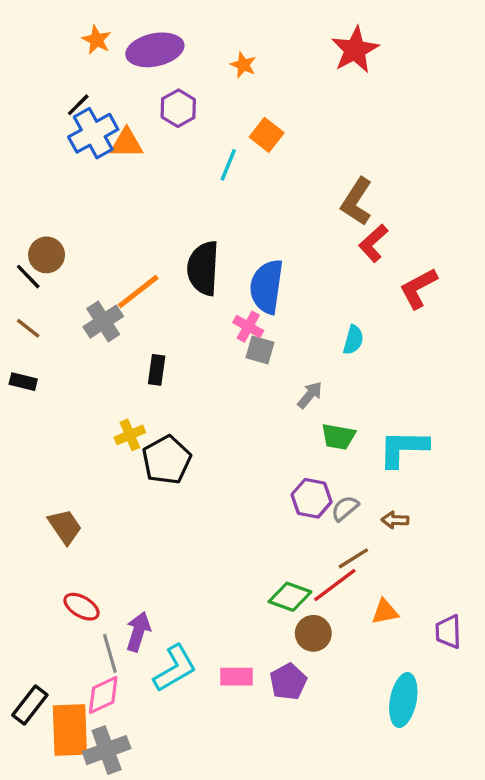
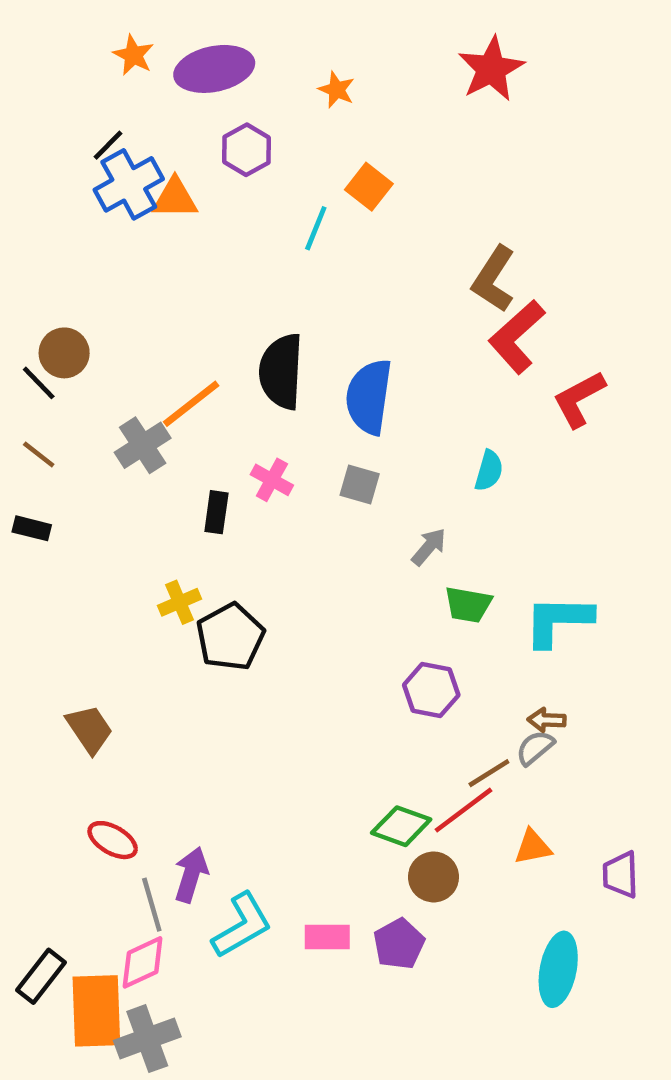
red L-shape: (373, 243) -> (517, 337), size x1.4
pink cross: (248, 327) -> (272, 480), moved
gray semicircle: (345, 508) -> (535, 748), moved

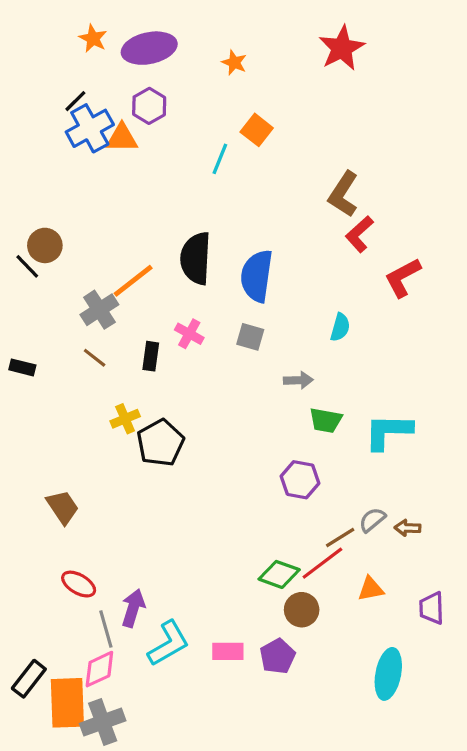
purple hexagon: (246, 150) -> (149, 106), moved
red L-shape: (517, 337) -> (359, 234), size x0.7
brown line: (39, 454) -> (95, 358), moved
gray arrow: (429, 547) -> (298, 380), turned 48
brown arrow: (547, 720) -> (408, 528), moved

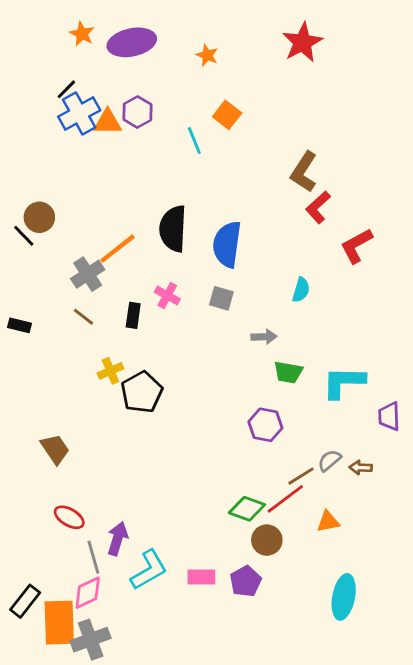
purple hexagon: (149, 106) -> (137, 112), moved
cyan line: (220, 159) -> (194, 140), turned -44
purple trapezoid: (432, 608) -> (389, 416), moved

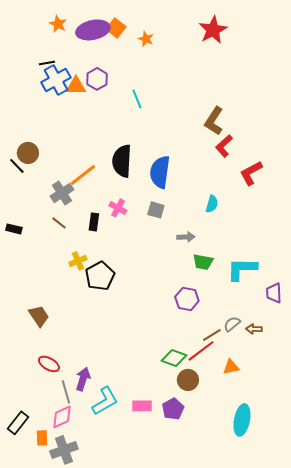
black line: (66, 89) -> (47, 63), turned 35
orange square: (227, 115) -> (116, 28), moved
orange rectangle: (59, 623) -> (42, 438), size x0.5

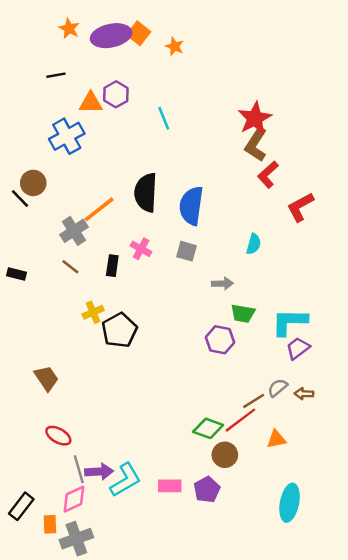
red star: (213, 30) -> (255, 118), moved
blue cross: (56, 80) -> (67, 136), moved
purple trapezoid: (274, 293) -> (298, 348), moved, turned 55
purple hexagon: (187, 299) -> (220, 340), moved
purple arrow: (83, 379) -> (99, 472), moved, turned 70

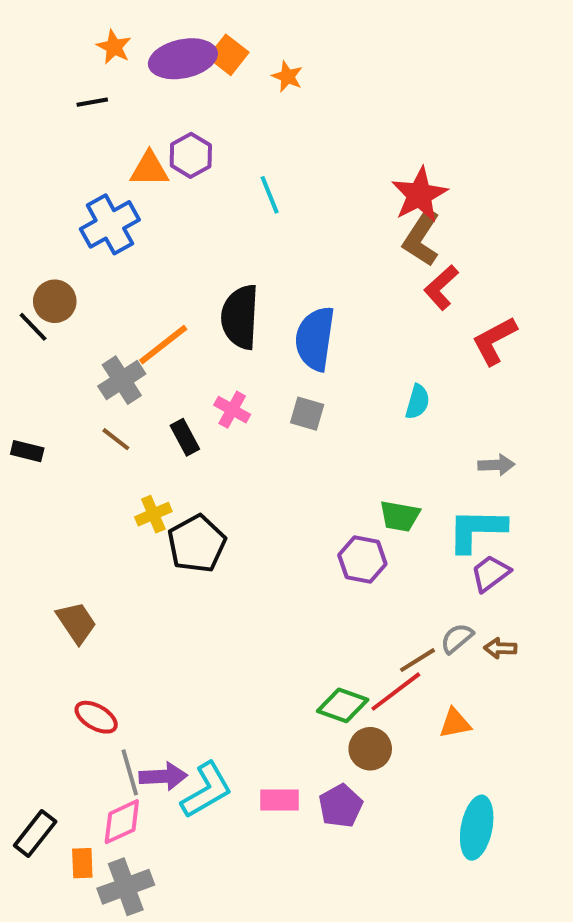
black line: (56, 75) -> (92, 102), moved
black rectangle: (112, 266) -> (185, 437), turned -36
gray arrow: (222, 284) -> (496, 465), moved

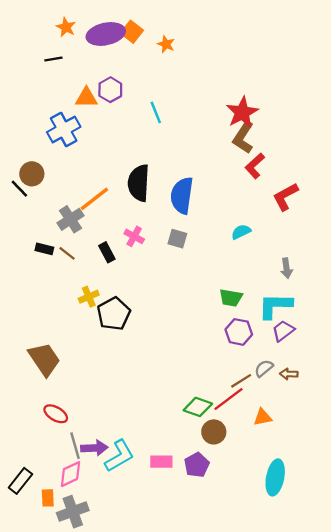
cyan semicircle: (417, 402) -> (241, 232), turned -132
black rectangle: (27, 451) -> (44, 249), moved
gray arrow: (496, 465) -> (287, 268), turned 84
purple hexagon: (362, 559) -> (239, 332), moved
brown trapezoid: (76, 623) -> (44, 359), size x1.4

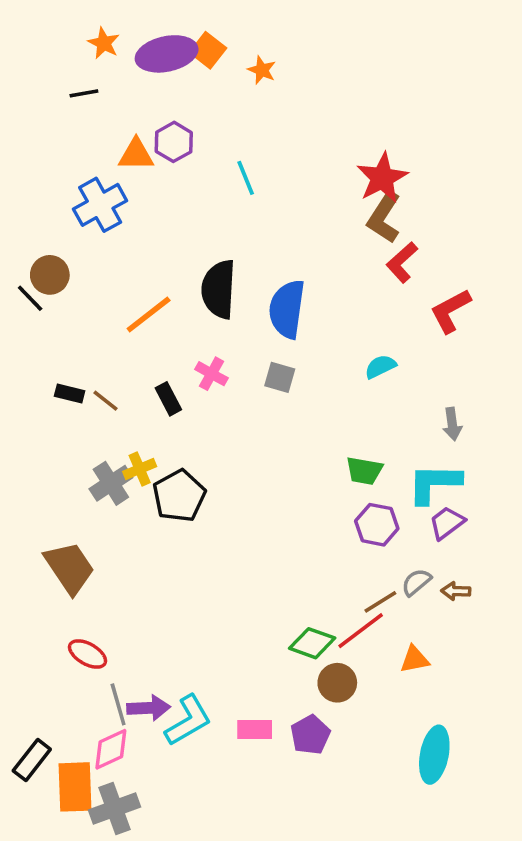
gray cross: (70, 219) -> (111, 483), moved
orange rectangle: (48, 498) -> (75, 787), size x1.8

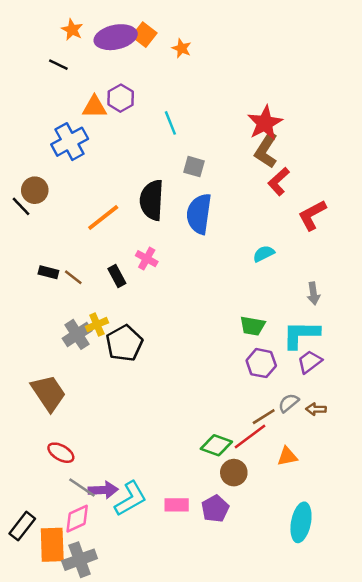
black line: (84, 93) -> (58, 65), turned 36
gray square: (280, 377) -> (194, 167), moved
gray line: (118, 704) -> (82, 488), turned -40

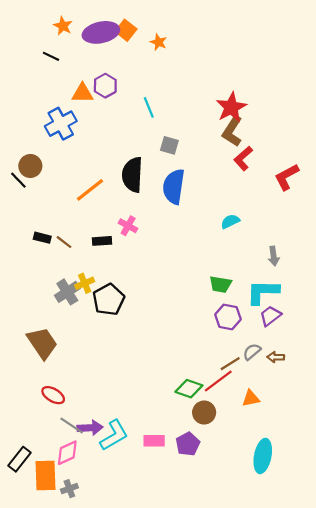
red L-shape: (312, 215) -> (287, 177), moved
black rectangle: (117, 276) -> (102, 241), turned -66
gray cross: (80, 560) -> (69, 489), size x0.6

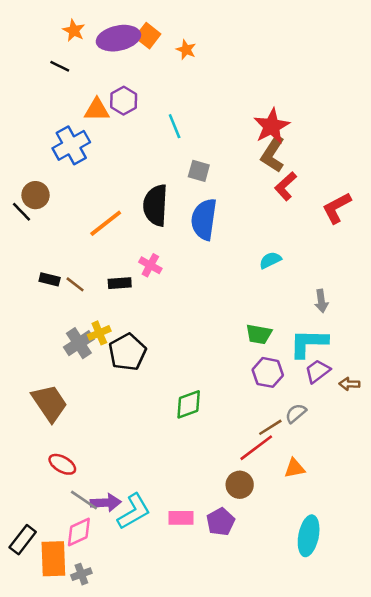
brown arrow: (276, 357) -> (349, 384), moved
green diamond: (189, 389) -> (189, 404), moved, turned -40

